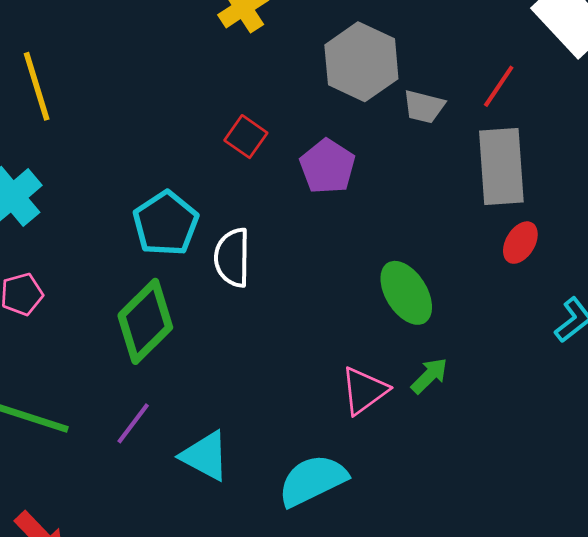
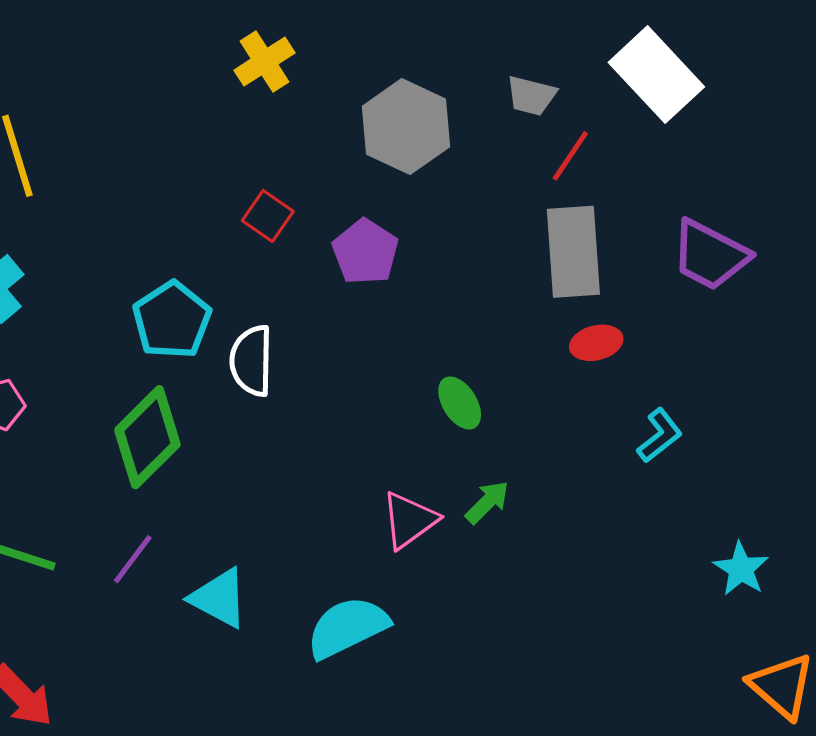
gray trapezoid: (424, 107) -> (531, 96), moved
red ellipse: (520, 243) -> (596, 343), turned 45
green ellipse: (406, 293) -> (460, 403), size x0.7

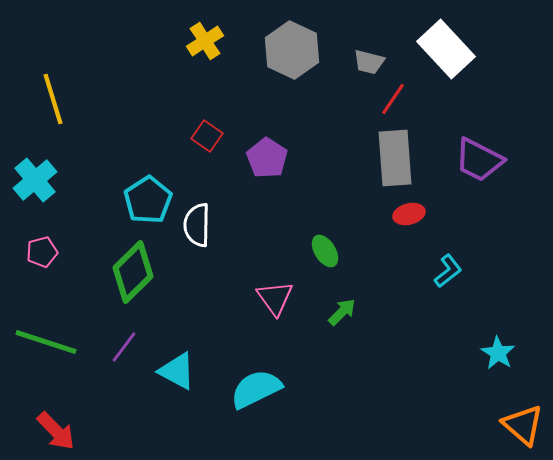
gray hexagon: (406, 127) -> (292, 50), moved
pink triangle: (409, 520) -> (275, 298), moved, turned -30

